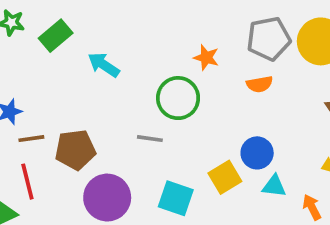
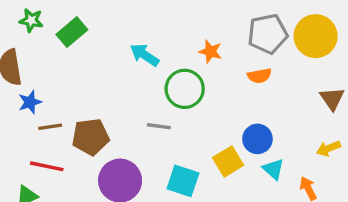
cyan arrow: (104, 65) -> (145, 55), moved
red line: (27, 182) -> (47, 166), turned -64
cyan triangle: (274, 186) -> (273, 169), turned 35

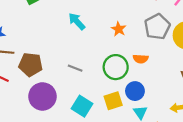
gray pentagon: (268, 34) -> (157, 27), turned -30
orange semicircle: (259, 76) -> (141, 59), moved
green circle: (185, 89) -> (116, 67), moved

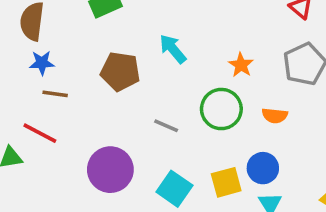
brown pentagon: (31, 65) -> (120, 71), moved
green circle: (116, 67) -> (221, 109), moved

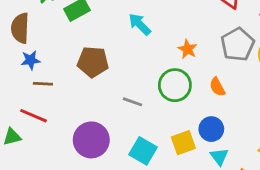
cyan arrow: (173, 49) -> (140, 24), moved
orange semicircle: (275, 116) -> (217, 87), turned 60

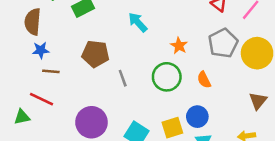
gray line: (132, 102) -> (123, 78), moved, turned 49

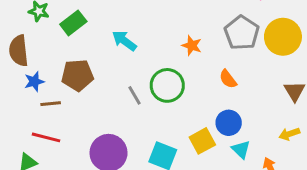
cyan arrow: (138, 22) -> (124, 41), moved
brown pentagon: (95, 54) -> (77, 75), moved
green circle: (167, 77) -> (167, 85), moved

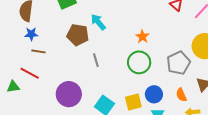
gray pentagon: (242, 33) -> (179, 63), moved
brown pentagon: (77, 75) -> (78, 35), moved
orange semicircle: (228, 79) -> (181, 95), moved
green circle: (167, 85) -> (139, 62), moved

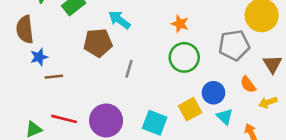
gray line: (96, 60) -> (129, 69), turned 48
gray pentagon: (179, 63) -> (234, 45), turned 30
red line: (30, 73) -> (64, 119), moved

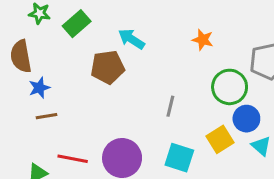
green circle: (184, 57) -> (230, 87), moved
gray line: (129, 69) -> (170, 106), moved
brown line: (54, 77) -> (46, 116), moved

